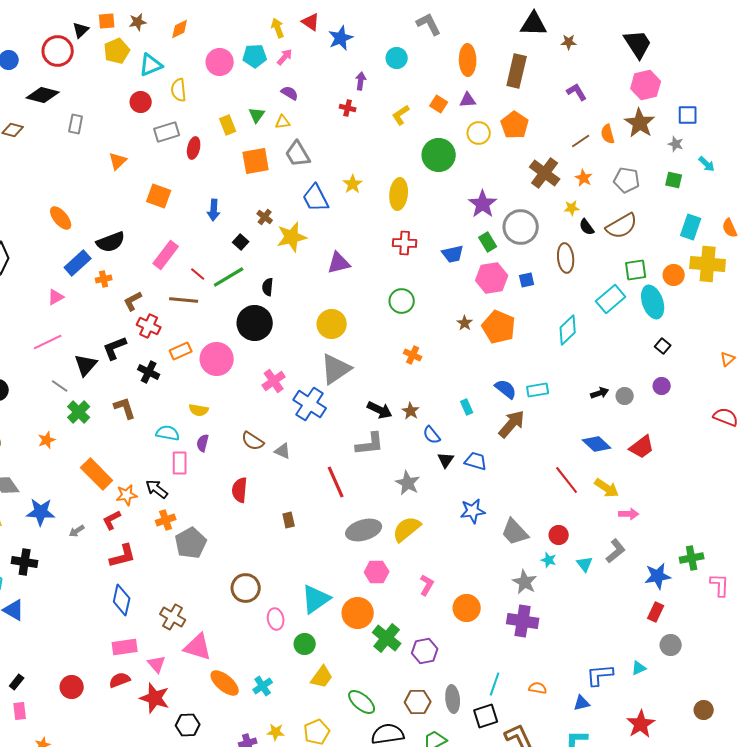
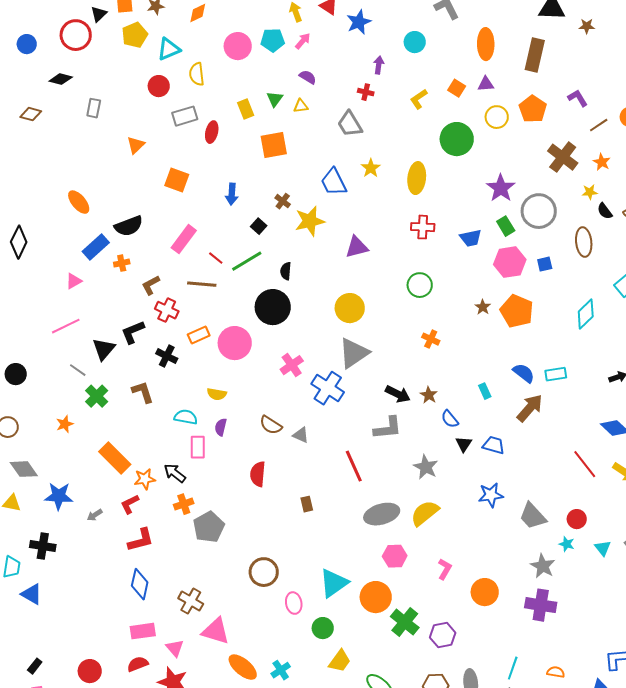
purple L-shape: (577, 92) -> (578, 98), moved
black diamond: (43, 95) -> (61, 79), size x0.7
gray trapezoid: (298, 154) -> (350, 124), moved

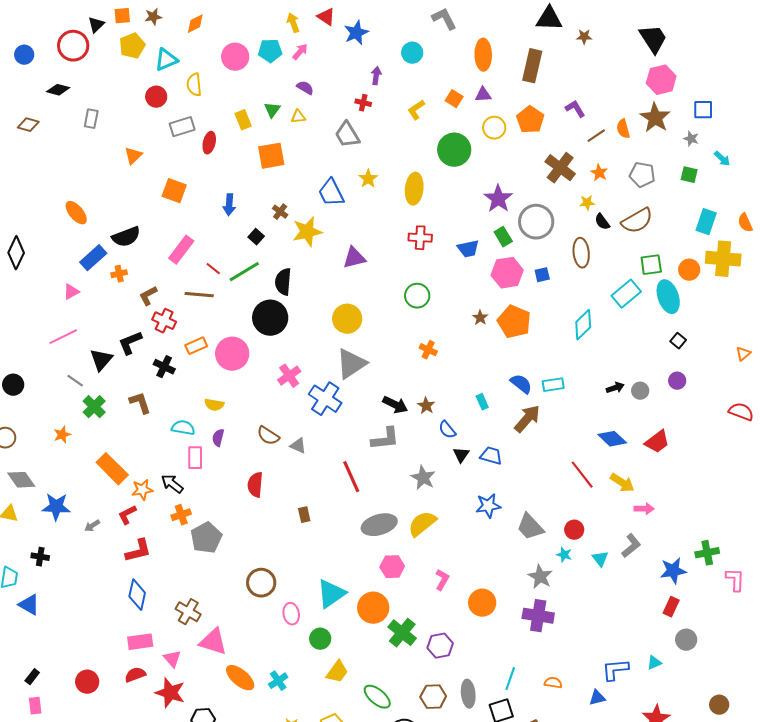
black semicircle: (286, 271) -> (283, 282), size x1.5
black cross: (43, 546) -> (40, 557), size x0.7

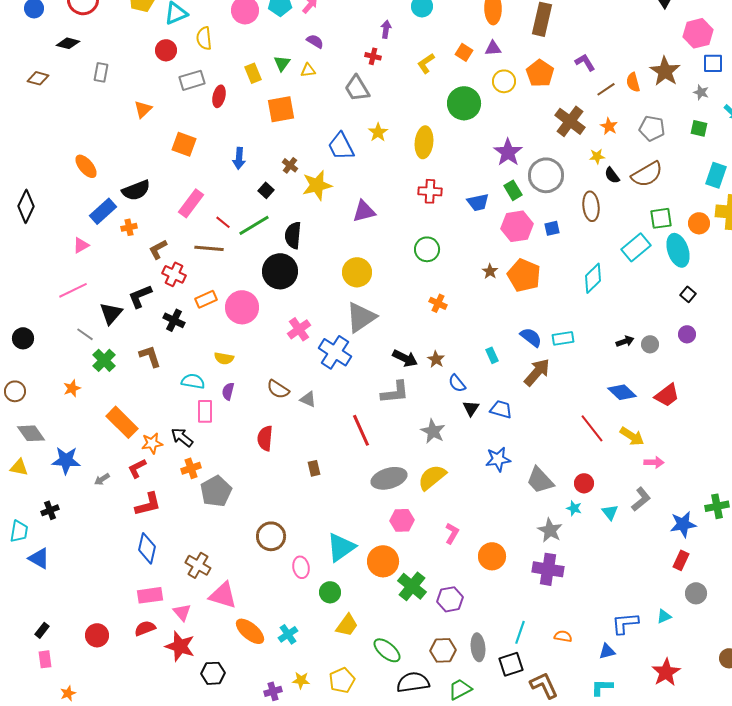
pink hexagon: (661, 80) -> (698, 33), moved
black cross: (40, 557) -> (50, 510), turned -30

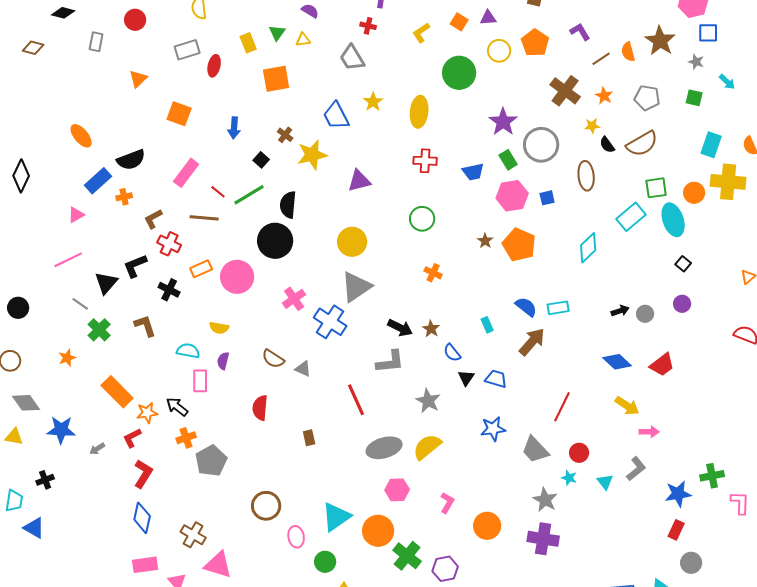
red circle: (166, 50) -> (135, 20), moved
red line: (592, 428) -> (562, 407), moved, turned 64
red L-shape: (148, 504) -> (143, 474), turned -44

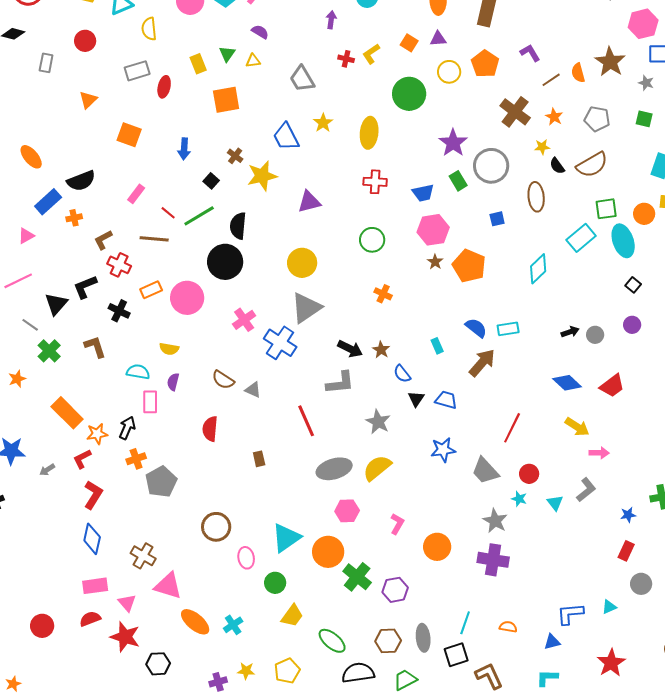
red cross: (368, 26) -> (346, 59), moved
pink rectangle: (186, 173) -> (136, 194), size x0.7
pink hexagon: (512, 196) -> (433, 230), moved
black arrow: (177, 407) -> (127, 428), turned 75
blue star: (678, 494) -> (628, 515), size x0.6

